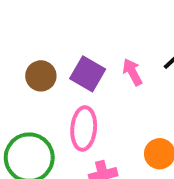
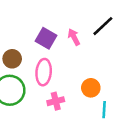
brown circle: (41, 76) -> (12, 59), moved

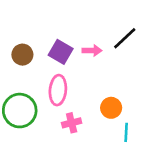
pink arrow: (74, 37) -> (92, 51), turned 119
brown circle: (12, 59) -> (22, 55), moved

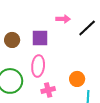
pink arrow: (92, 51) -> (63, 19), moved
purple square: (61, 52) -> (40, 38), turned -30

